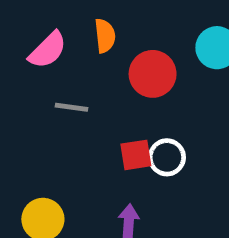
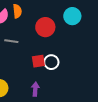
orange semicircle: (105, 36) -> (17, 11), moved

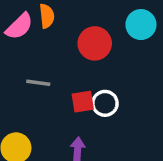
gray line: (11, 41) -> (38, 83), moved

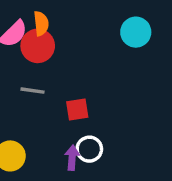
red circle: (95, 43) -> (38, 46), moved
white circle: (105, 103) -> (89, 149), moved

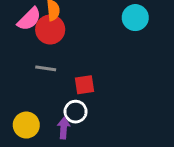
white circle: (89, 149) -> (76, 112), moved
purple arrow: (72, 158) -> (64, 128), moved

